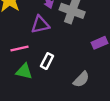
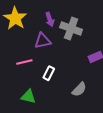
green triangle: (24, 71) -> (28, 97), moved

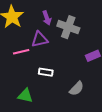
pink line: (24, 62) -> (21, 52), moved
white rectangle: (49, 73) -> (46, 72), turned 72

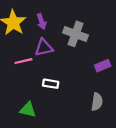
purple arrow: (47, 18) -> (42, 21), moved
gray semicircle: (76, 89) -> (97, 102), moved, turned -35

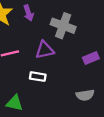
purple triangle: (44, 48) -> (45, 50), moved
gray semicircle: (97, 102) -> (85, 95), turned 72

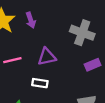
gray cross: (63, 26) -> (82, 33), moved

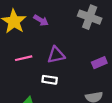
purple arrow: (31, 20) -> (41, 20), turned -40
gray cross: (82, 33) -> (90, 17), moved

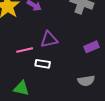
pink line: (24, 58) -> (25, 50), moved

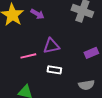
white rectangle: (43, 64) -> (54, 70), moved

